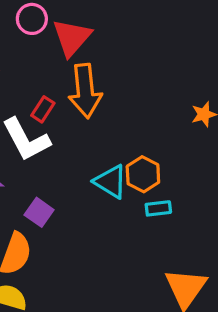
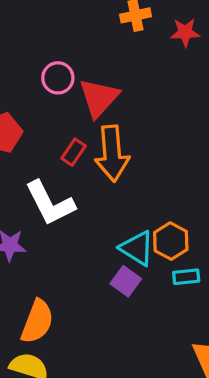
red rectangle: (43, 109) -> (74, 152), moved
purple square: (39, 212) -> (126, 281), moved

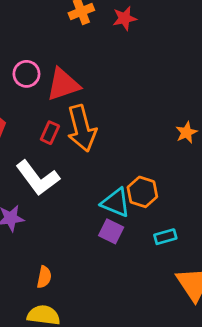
red triangle: (99, 98) -> (63, 84), turned 39
cyan rectangle: (186, 277) -> (165, 237), moved
orange semicircle: (37, 322) -> (44, 277), size x0.6

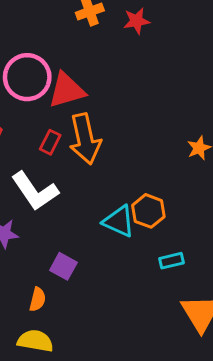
pink circle: (26, 74) -> (27, 77), size x1.6
purple square: (111, 231) -> (63, 266), moved

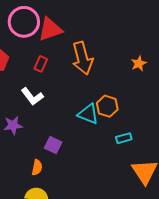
orange arrow: (85, 139) -> (82, 58), moved
white L-shape: (35, 191) -> (32, 96), size x0.7

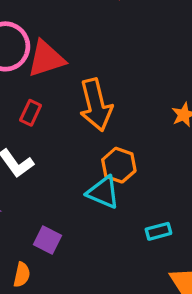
orange hexagon: (107, 106) -> (119, 165), moved

